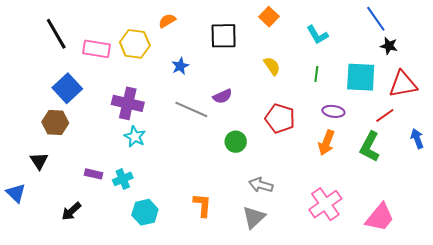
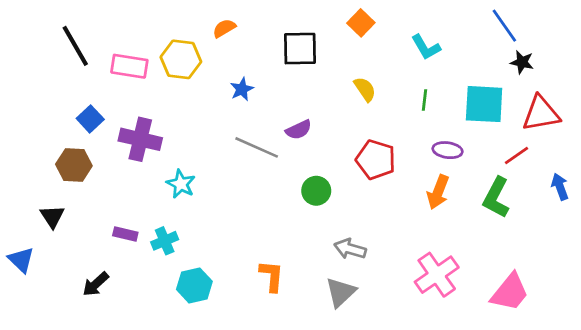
blue square: (67, 88) -> (90, 119), size x0.7
purple cross: (128, 103) -> (140, 139), moved

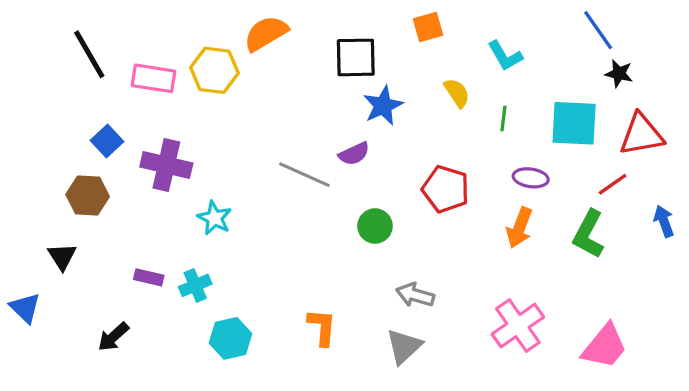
orange square: (361, 23) -> (428, 27), turned 30
orange semicircle: (224, 28) -> (266, 33), size x1.6
blue star: (242, 89) -> (383, 106), moved, size x1.4
yellow semicircle: (365, 89) -> (457, 93), moved

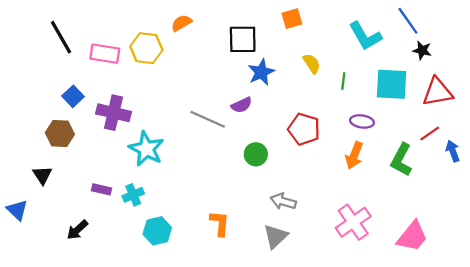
orange semicircle: (266, 33) -> (181, 23), size x0.7
cyan L-shape: (505, 56) -> (365, 36), moved, size x1.4
red line: (613, 184) -> (430, 134), moved
cyan star: (214, 218) -> (146, 149), size x1.5

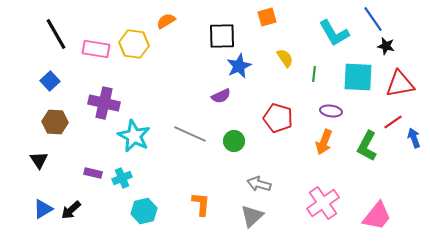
blue square: (73, 96) -> (50, 81), moved
gray line: (208, 119) -> (190, 134), moved
blue triangle: (17, 210) -> (43, 209), moved, turned 45

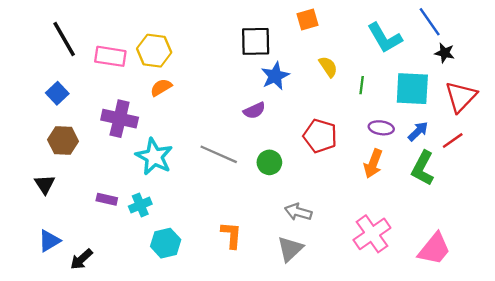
orange semicircle: (166, 21) -> (161, 87), moved
red triangle: (400, 84) -> (461, 97), turned -36
blue arrow: (414, 138) -> (418, 131), moved, turned 66
black arrow: (71, 210) -> (82, 259), moved

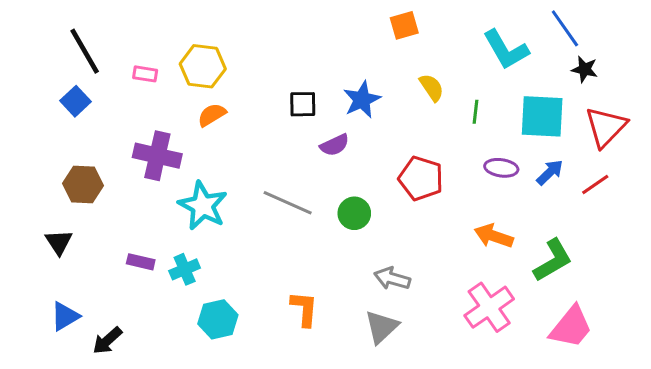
black square: (256, 41) -> (303, 104), moved, size x0.7
pink rectangle: (110, 56) -> (145, 74), size x0.6
blue square: (57, 93) -> (75, 101), moved
orange arrow: (373, 164) -> (494, 236), moved, turned 88
green L-shape: (423, 168) -> (553, 260), moved, turned -148

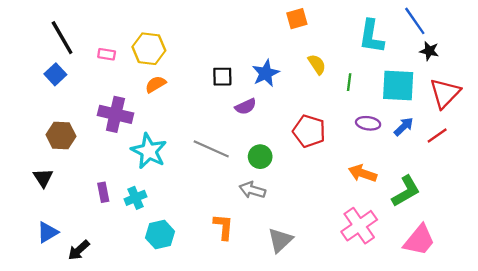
cyan L-shape: (506, 50) -> (371, 36), turned 39
purple rectangle: (141, 262) -> (103, 192), turned 66
gray arrow: (392, 278) -> (252, 190), moved

